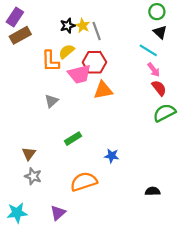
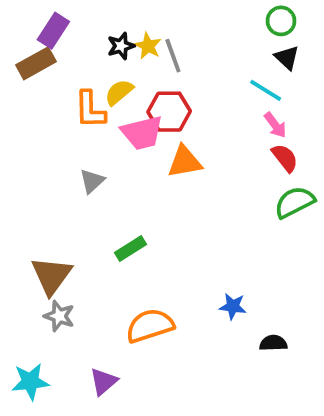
purple rectangle: (15, 17) -> (53, 31), moved
brown triangle: (29, 154) -> (51, 276), size x1.6
blue star: (112, 156) -> (233, 306), moved

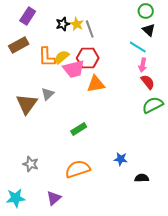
brown rectangle: (36, 63) -> (19, 45), moved
yellow semicircle: (119, 92) -> (62, 57), moved
pink arrow: (275, 125) -> (143, 65), turned 48
green rectangle: (131, 249) -> (79, 129), moved
brown triangle: (51, 276) -> (27, 104), moved

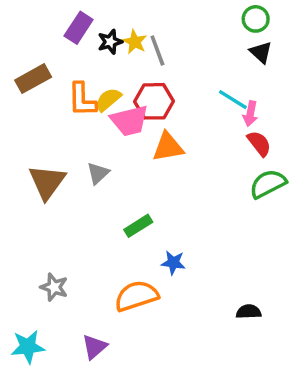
purple rectangle: (28, 16) -> (79, 28), moved
cyan line: (138, 47) -> (233, 100), moved
gray triangle: (48, 94) -> (98, 173), moved
blue star: (121, 159) -> (173, 263), moved

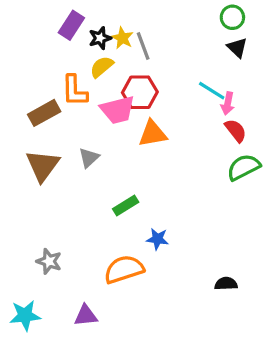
brown rectangle: (33, 79) -> (44, 113), moved
yellow semicircle: (108, 100) -> (102, 67), moved
purple triangle: (94, 347) -> (86, 316), turned 35

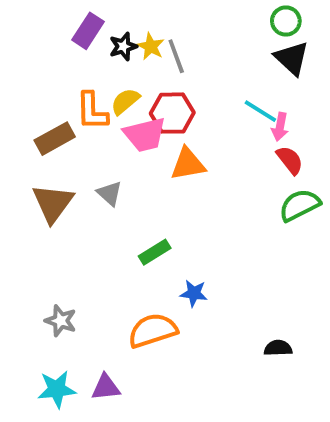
black triangle: (237, 48) -> (292, 58), size x1.4
yellow semicircle: (102, 67) -> (125, 101), moved
gray triangle: (89, 158) -> (110, 193), turned -35
cyan star: (25, 316) -> (57, 389), moved

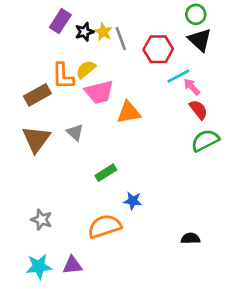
cyan line: (260, 111) -> (178, 76), turned -60
red hexagon: (172, 113) -> (158, 49), moved
pink arrow: (280, 127) -> (192, 87), turned 126

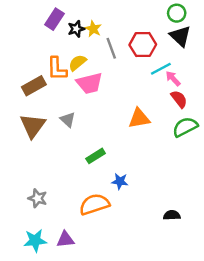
gray line: (121, 39) -> (111, 48), moved
orange triangle: (129, 112) -> (139, 118), moved

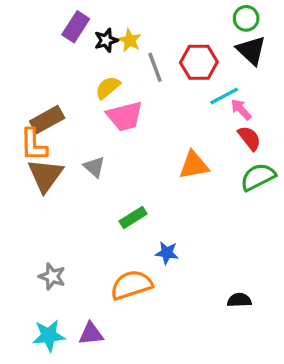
orange L-shape: (57, 69) -> (34, 145), moved

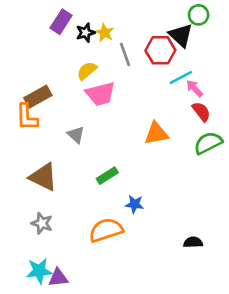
black triangle: (251, 50) -> (181, 35), moved
brown triangle: (45, 175) -> (43, 177), moved, turned -40
purple triangle: (91, 334) -> (58, 278), moved

